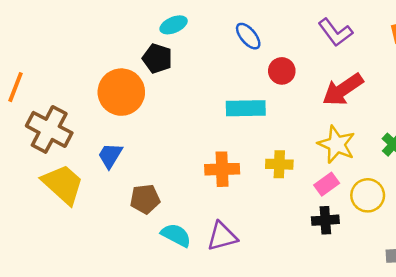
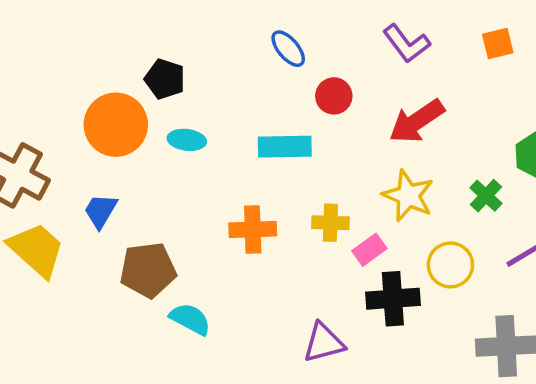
cyan ellipse: (174, 25) -> (187, 140), moved, turned 30
pink rectangle: (327, 184) -> (369, 250), moved
brown pentagon: (145, 199) -> (148, 270), size x1.4
black cross: (325, 220) -> (393, 299), size x1.4
purple triangle: (222, 236) -> (324, 343), moved

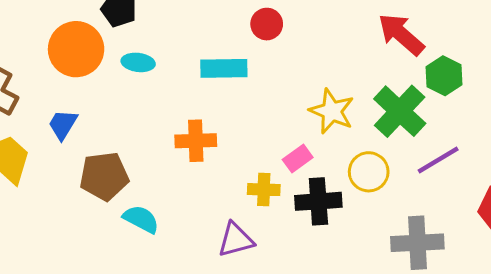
red arrow: (417, 121) -> (401, 34), moved, turned 75
green cross: (486, 196) -> (400, 111), size x1.8
yellow cross: (330, 223) -> (264, 190), moved
purple triangle: (324, 343) -> (236, 240), moved

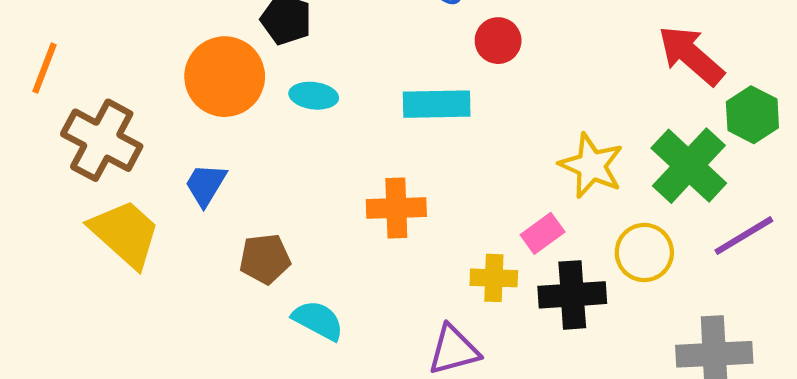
brown pentagon: (104, 176) -> (265, 259), size x0.7

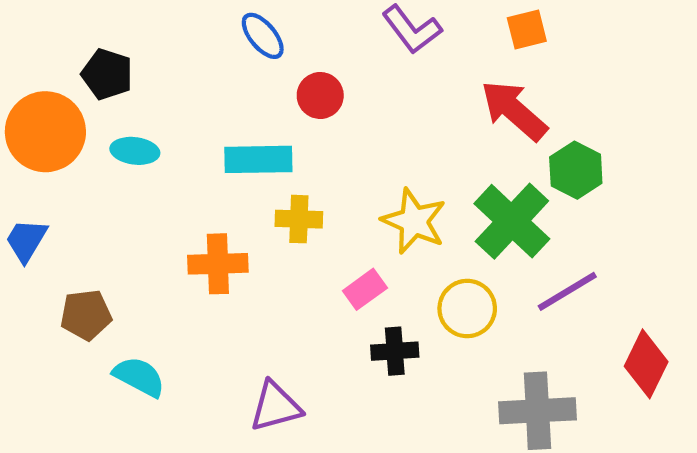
yellow cross: (494, 278) -> (299, 219), moved
black cross: (572, 295) -> (395, 351), size x0.7

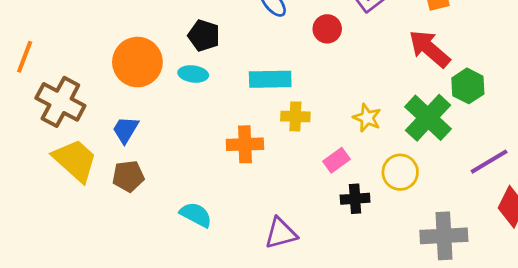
black pentagon: (107, 74) -> (204, 36), moved
red circle: (320, 95) -> (327, 29), moved
yellow star: (414, 221) -> (367, 118), size x0.7
purple line: (567, 291) -> (489, 162), moved
brown pentagon: (86, 315) -> (128, 176), moved

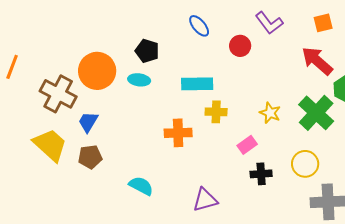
brown cross: (60, 102) -> (58, 94), moved
yellow circle: (400, 172) -> (305, 164), moved

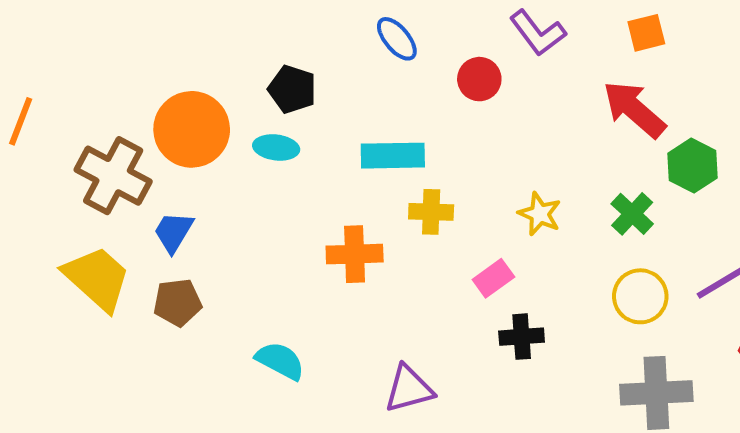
green cross: (316, 113) -> (632, 214), size x0.6
yellow circle: (305, 164) -> (640, 296), moved

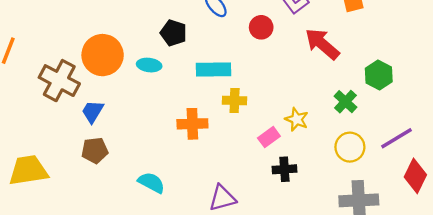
black pentagon: (292, 89) -> (174, 33), moved
red arrow: (634, 109) -> (322, 44), moved
yellow star: (540, 214) -> (297, 119), moved
yellow trapezoid: (97, 278) -> (28, 170), moved, turned -51

